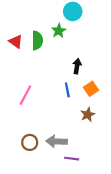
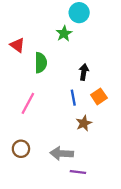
green semicircle: (37, 40) -> (41, 63), moved
brown star: (88, 115) -> (84, 123), moved
brown circle: (30, 142) -> (21, 149), moved

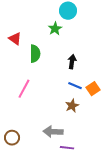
orange square: (99, 96) -> (93, 89), moved
blue line: (73, 98) -> (75, 86), moved, turned -56
brown circle: (21, 149) -> (12, 138), moved

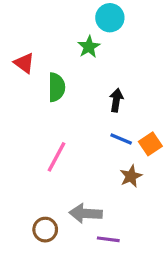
pink line: (24, 89) -> (57, 157), moved
brown star: (72, 106) -> (131, 176), moved
brown circle: (12, 138) -> (45, 230), moved

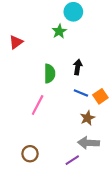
red triangle: (24, 63) -> (16, 42), turned 48
green semicircle: (57, 87) -> (49, 74), moved
gray arrow: (86, 213) -> (89, 143), moved
purple line: (108, 239) -> (72, 160), turned -40

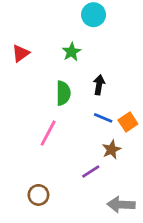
green star: (59, 31) -> (72, 52), moved
gray arrow: (89, 143) -> (121, 205), moved
purple line: (72, 160) -> (91, 172), moved

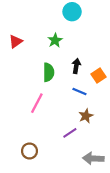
orange square: (128, 122) -> (99, 75), moved

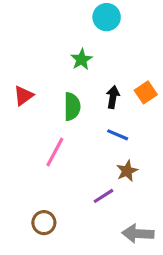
red triangle: (16, 41) -> (23, 96), moved
orange square: (99, 75) -> (146, 92), moved

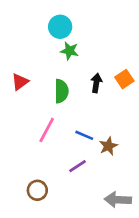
cyan circle: (107, 17) -> (60, 27), moved
green star: (82, 59) -> (70, 51), turned -30
blue line: (118, 135) -> (84, 135), moved
purple line: (103, 196) -> (78, 166), moved

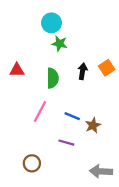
red triangle: (20, 82) -> (17, 70), turned 35
purple line: (78, 166) -> (66, 143), turned 49

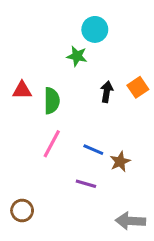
cyan circle: (51, 23) -> (95, 29), moved
green semicircle: (53, 78) -> (52, 101), moved
brown circle: (32, 163) -> (22, 211), moved

